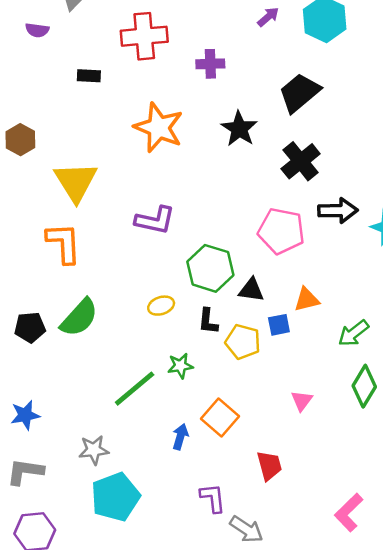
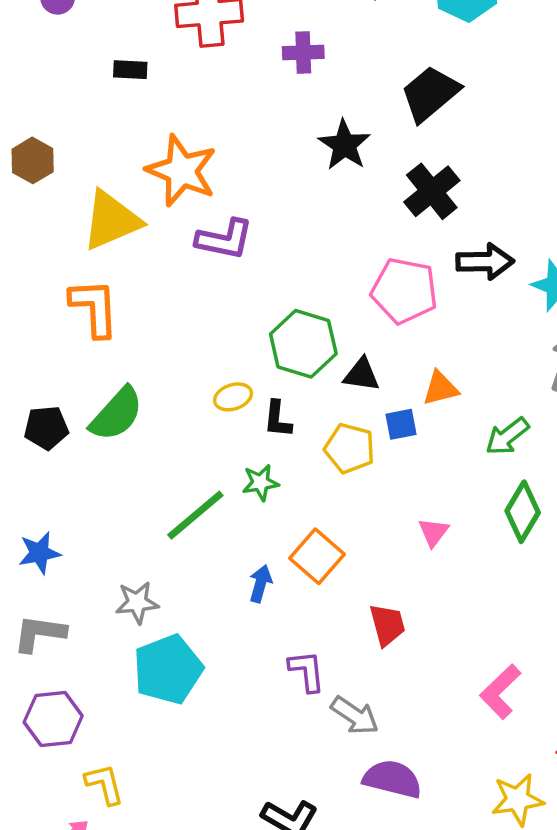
orange star: (159, 128) -> (182, 171), moved
yellow triangle: (76, 182) -> (111, 220), turned 39
purple L-shape: (155, 220) -> (224, 239), moved
black L-shape: (208, 321) -> (278, 419), moved

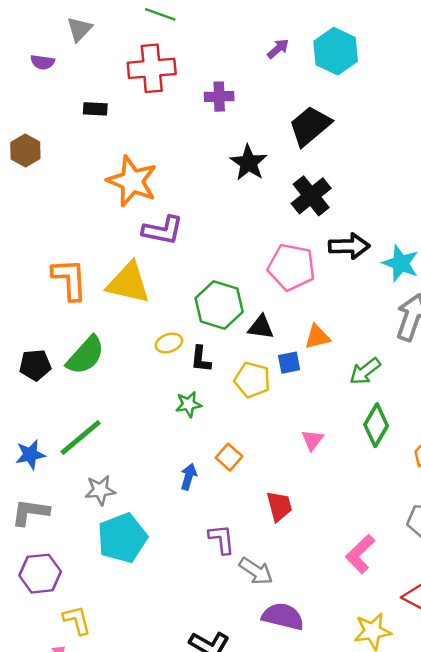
brown hexagon: (33, 160) -> (25, 150), moved
yellow triangle: (111, 220) -> (128, 283), moved, turned 36
green line: (195, 515) -> (81, 437), moved
orange square: (317, 556) -> (229, 457), size x0.7

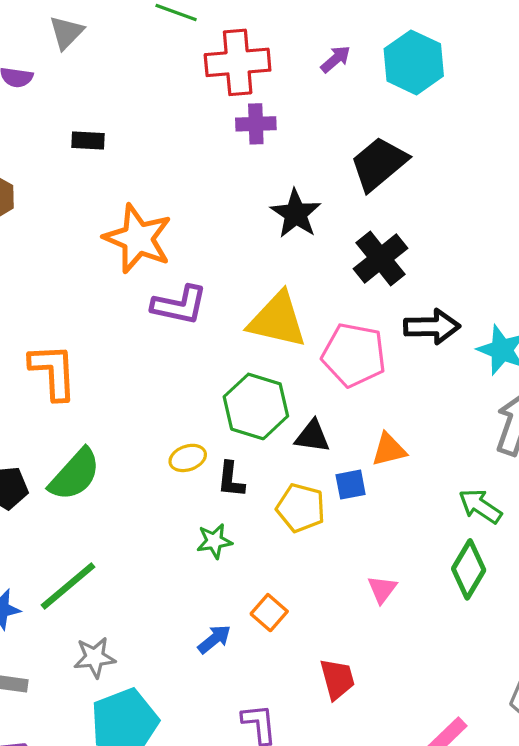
red cross: (152, 68) -> (238, 62), moved
yellow triangle: (128, 283) -> (277, 320), moved
green arrow: (365, 371) -> (480, 506), moved, turned 72
blue arrow: (189, 477) -> (214, 639), turned 35

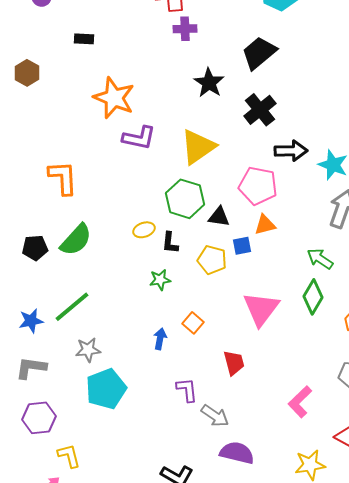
yellow triangle: (277, 320) -> (198, 147), turned -48
pink pentagon: (354, 355) -> (258, 186), moved
pink triangle: (382, 589) -> (261, 309), size x2.0
blue arrow: (214, 639) -> (160, 339), turned -40

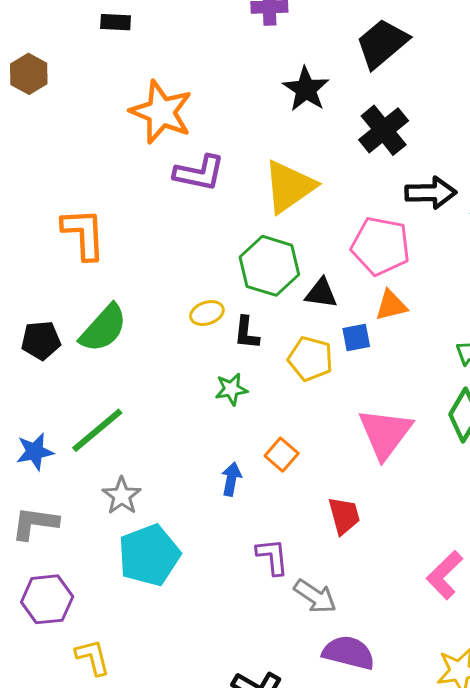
gray star: (88, 350) -> (122, 496), turned -30

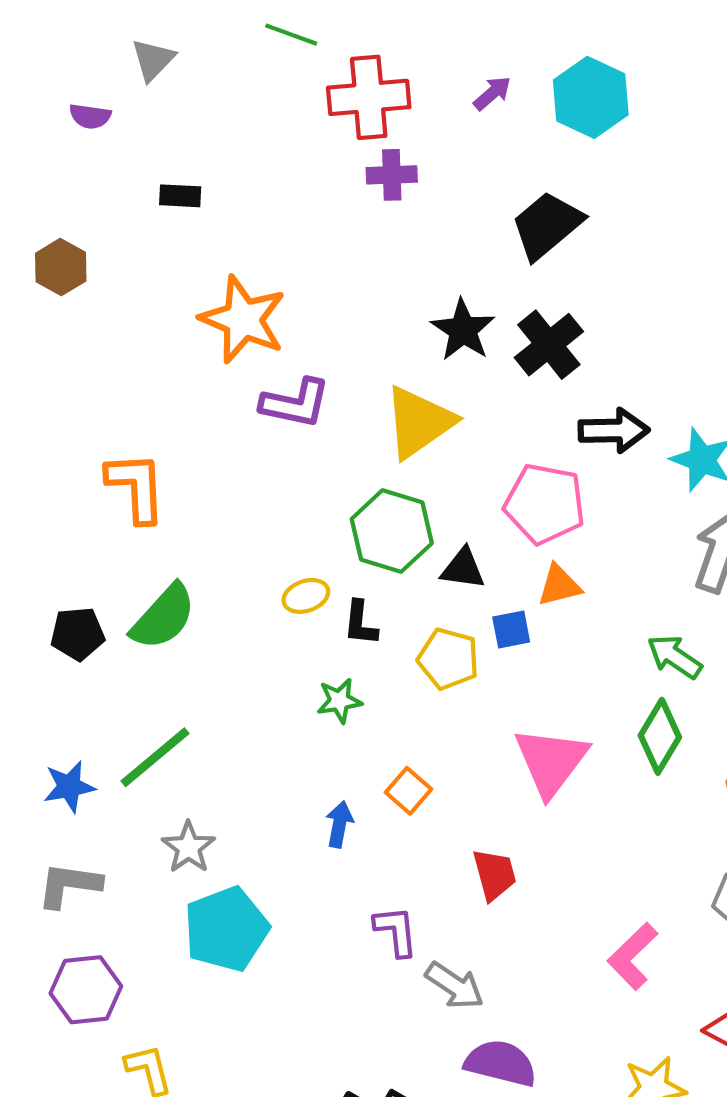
black star: (306, 89) -> (463, 330), moved

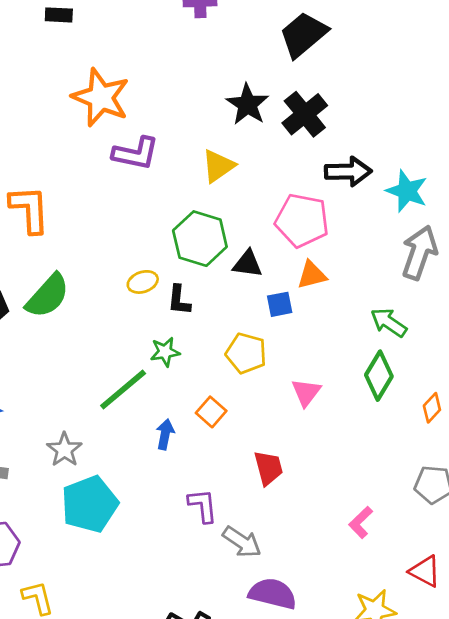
yellow triangle: (419, 422) -> (218, 166), size x0.7
yellow pentagon: (448, 659) -> (246, 353), moved
green line: (155, 757) -> (123, 390), moved
pink triangle: (551, 761) -> (306, 392), size x0.6
pink L-shape: (633, 956) -> (361, 522), size x0.7

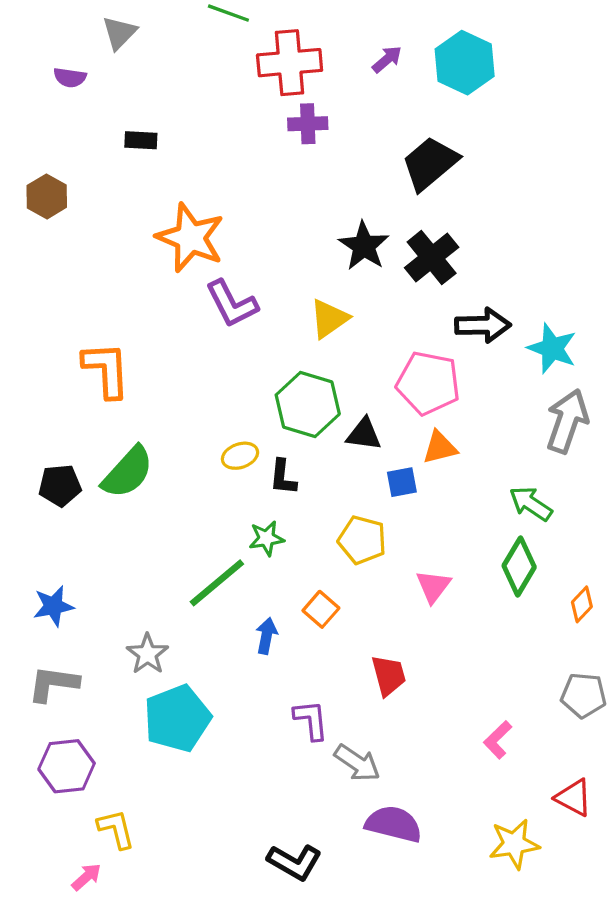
purple L-shape: (136, 153) -> (232, 304), turned 51

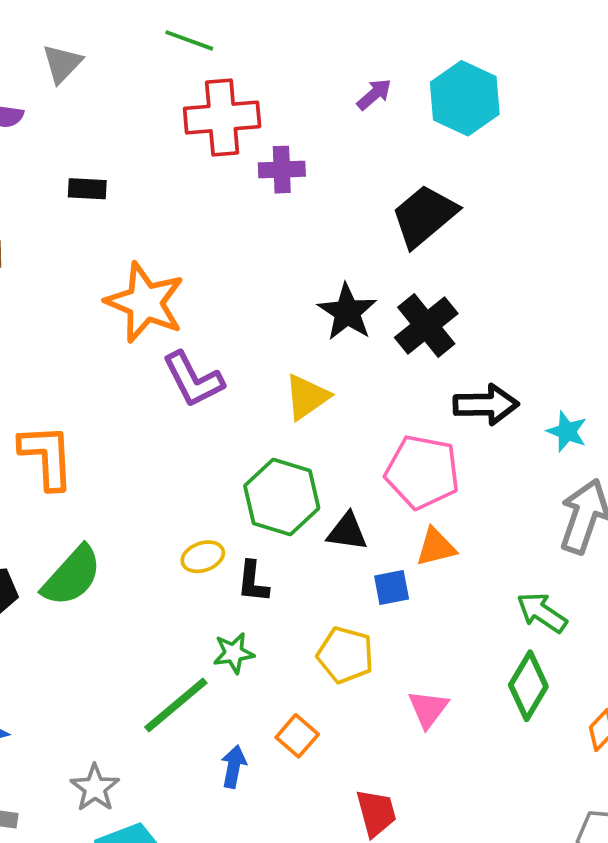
red cross: (290, 63) -> (222, 118), moved
cyan star: (552, 348) -> (567, 431), size x0.7

